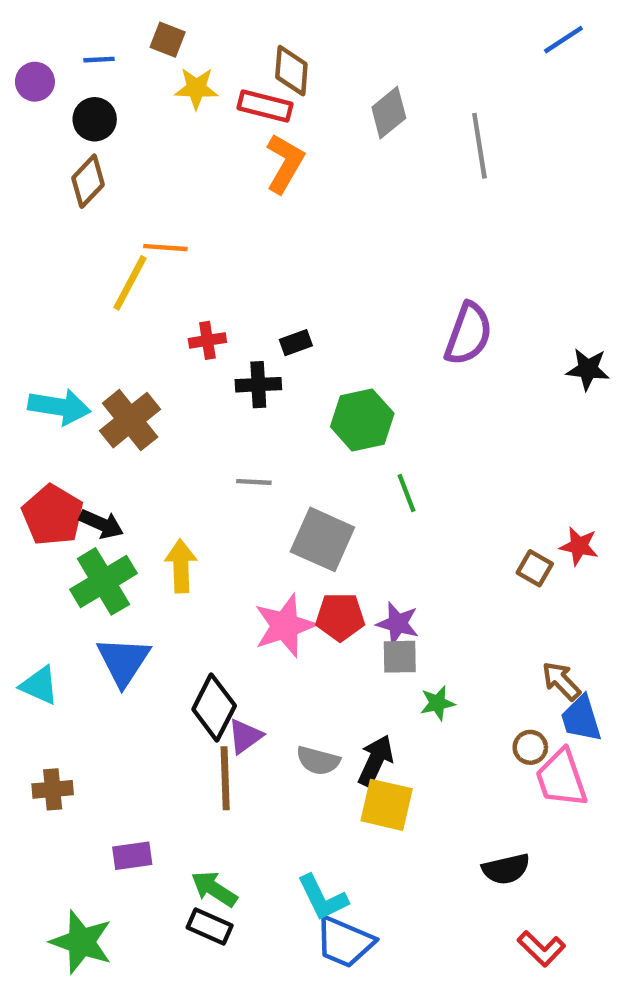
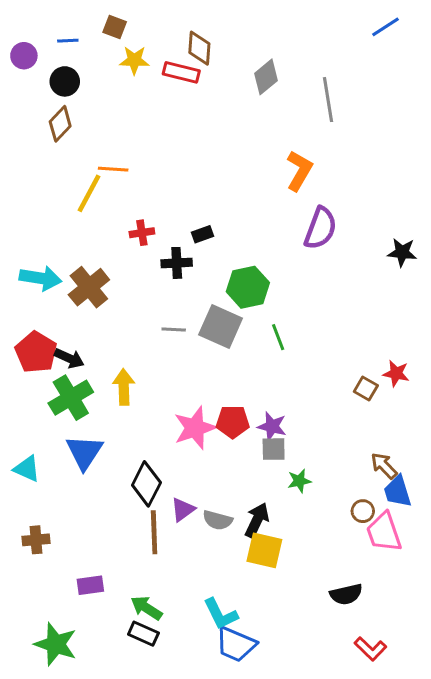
orange L-shape: (285, 163) -> (299, 171), moved
gray square: (322, 539) -> (221, 327), moved
purple triangle: (245, 736) -> (183, 510), moved

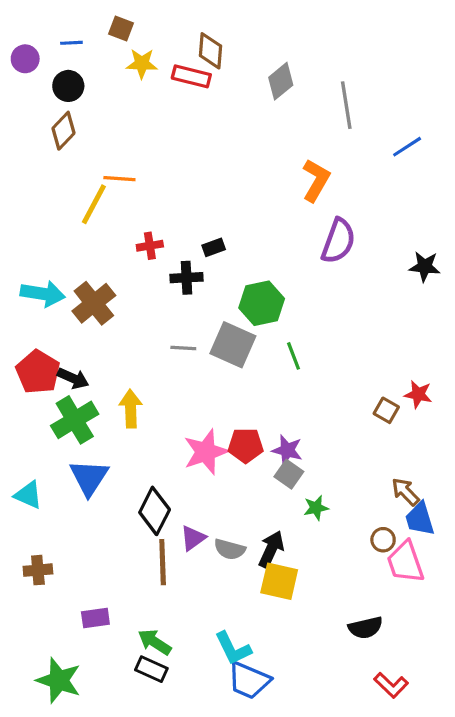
blue line: (385, 27) -> (407, 147), moved
gray square: (274, 449) -> (289, 474), turned 36

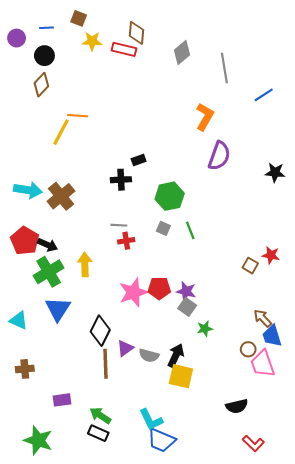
red cross: (150, 246) -> (126, 241), moved
gray square: (233, 345) -> (163, 228), moved, size x0.5

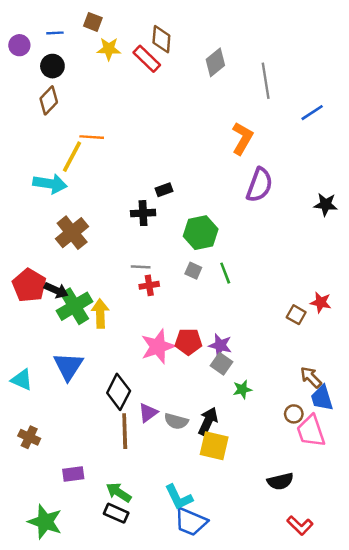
red rectangle: (124, 49) -> (147, 59), turned 30
cyan arrow: (28, 190) -> (50, 184), moved
green cross: (49, 272) -> (74, 306), moved
brown cross: (25, 369) -> (29, 437), turned 30

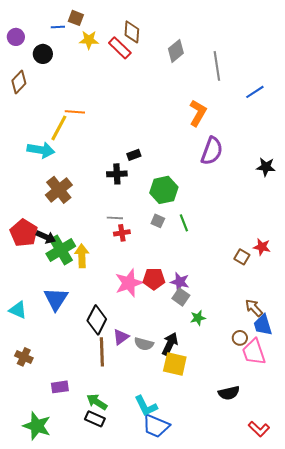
blue line: (55, 33) -> (58, 27), moved
brown diamond: (49, 100) -> (19, 82), moved
red L-shape: (300, 525) -> (259, 429), moved

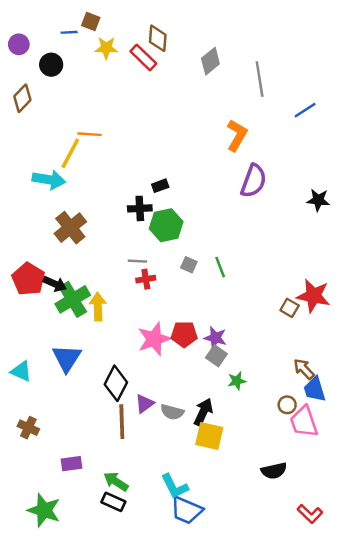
green hexagon: (164, 190) -> (166, 225), moved
red star: (262, 247) -> (313, 296), size x1.6

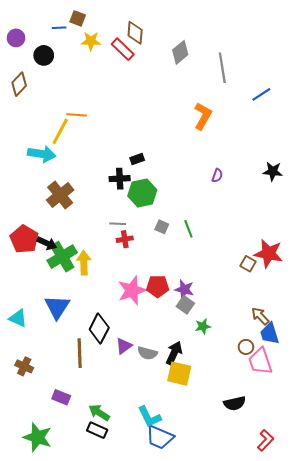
purple semicircle: (254, 181) -> (217, 176), moved, size x0.5
brown line: (122, 422) -> (80, 353), moved
purple rectangle: (72, 464) -> (61, 397), turned 30
red L-shape: (310, 514) -> (265, 440), turned -90

